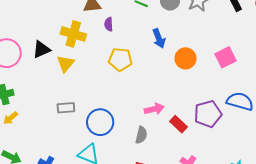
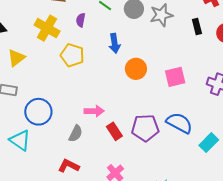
purple semicircle: (109, 24) -> (81, 20), moved
yellow cross: (73, 34) -> (47, 28), moved
yellow triangle: (66, 64) -> (16, 58), moved

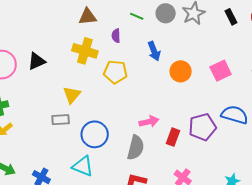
yellow triangle: (16, 58) -> (72, 95), moved
red rectangle: (114, 131) -> (173, 137), turned 66
gray semicircle: (76, 134) -> (136, 148), size x1.4

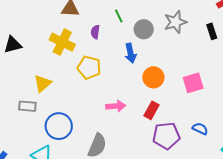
gray circle: (166, 13) -> (144, 29), moved
green line: (137, 16) -> (119, 16), turned 32
blue semicircle: (235, 115) -> (200, 129), size x0.6
pink arrow: (149, 122) -> (116, 106), moved
red rectangle: (173, 137) -> (152, 110), moved

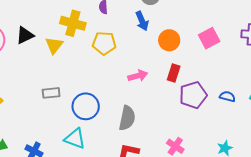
yellow triangle: (42, 83) -> (54, 45), moved
blue semicircle: (200, 129) -> (227, 96), moved

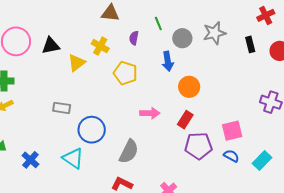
yellow cross: (73, 23) -> (100, 46), size x0.7
pink square: (209, 38) -> (232, 131), moved

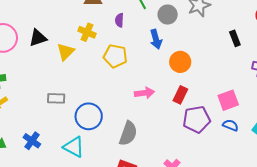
black rectangle: (250, 44) -> (235, 38), moved
blue cross: (30, 160) -> (32, 141), moved

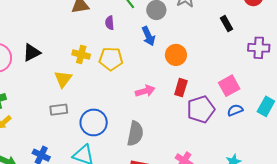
yellow cross: (87, 32) -> (81, 54), moved
yellow triangle: (65, 52) -> (63, 79), moved
blue semicircle: (230, 125) -> (235, 110), turned -35

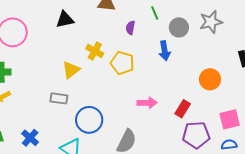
black triangle: (32, 53) -> (65, 20), moved
orange circle: (176, 55) -> (210, 79), moved

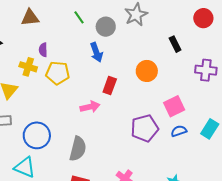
purple semicircle: (130, 28) -> (43, 50), moved
red rectangle: (183, 109) -> (110, 85), moved

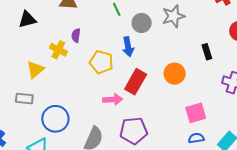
yellow pentagon: (58, 73) -> (101, 62), moved
red rectangle: (110, 85) -> (136, 82), size x1.4
purple pentagon: (145, 128) -> (134, 131), moved

